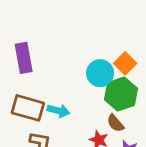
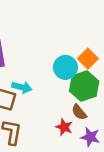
cyan arrow: (58, 111) -> (22, 87), moved

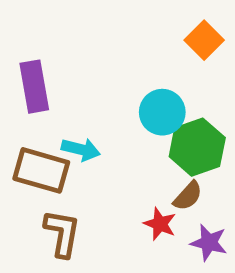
orange square: (88, 59) -> (204, 40), moved
brown semicircle: (79, 112) -> (188, 196), turned -98

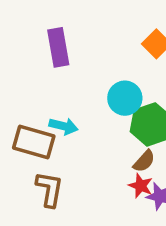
purple rectangle: (34, 87) -> (58, 47), moved
red star: (160, 224) -> (141, 186), moved

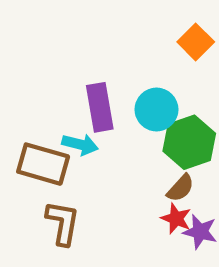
purple rectangle: (58, 47) -> (100, 107), moved

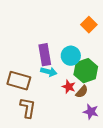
cyan arrow: (80, 144) -> (49, 72), moved
red star: (176, 219) -> (69, 87), moved

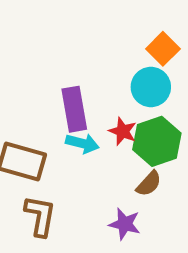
cyan circle: (71, 56) -> (151, 87), moved
red star: (69, 87) -> (123, 131), moved
purple star: (91, 112) -> (125, 224), moved

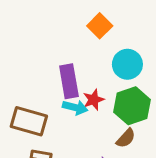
orange square: (163, 49) -> (100, 26), moved
red star: (123, 131) -> (94, 100), moved, turned 30

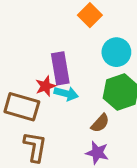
red star: (94, 100) -> (45, 86), moved
brown semicircle: (126, 138) -> (100, 123), moved

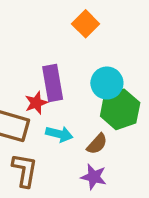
cyan circle: (116, 52) -> (107, 83), moved
cyan arrow: (66, 94) -> (59, 134), moved

